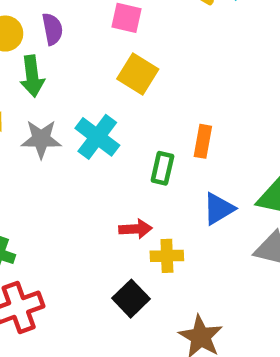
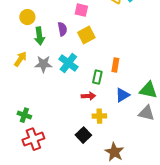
purple semicircle: (52, 29) -> (62, 29), moved
yellow square: (138, 74) -> (86, 35), turned 30
red arrow: (135, 229) -> (88, 96), moved

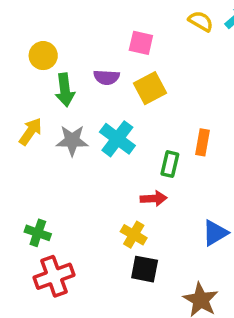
purple semicircle: (62, 29) -> (107, 77), turned 104
blue triangle: (122, 95) -> (215, 233), moved
yellow cross: (99, 116) -> (134, 235), moved, turned 32
black square: (83, 135) -> (145, 269), turned -35

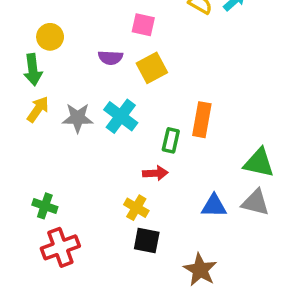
green arrow: (65, 90) -> (33, 70), moved
orange rectangle: (202, 142) -> (202, 120), size x1.4
blue triangle: (215, 233) -> (214, 206), turned 32

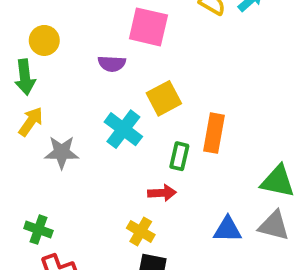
pink square: (143, 25) -> (148, 27), size x1.5
yellow square: (152, 68) -> (164, 98), moved
gray star: (78, 118) -> (62, 152), moved

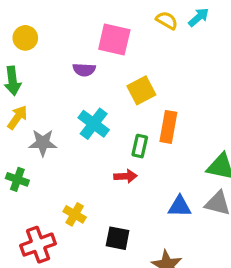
yellow circle: (44, 40) -> (25, 38), moved
yellow square: (164, 98) -> (141, 90), moved
green cross: (38, 230) -> (17, 179), moved
yellow cross: (141, 231) -> (75, 214), moved

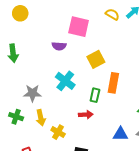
yellow circle: (25, 38) -> (20, 13), moved
yellow arrow: (17, 117) -> (41, 118), moved, turned 133
yellow cross: (75, 214) -> (58, 132), moved

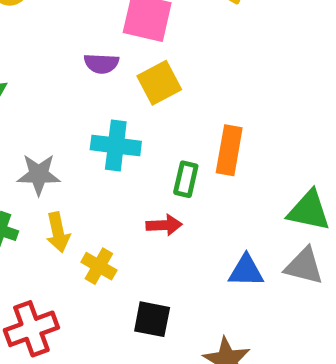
yellow square: (96, 59) -> (159, 83), moved
cyan cross: (65, 81) -> (116, 145), turned -30

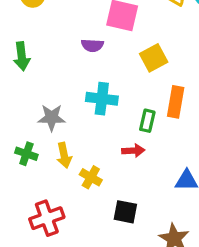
yellow square: (159, 83) -> (154, 58), moved

